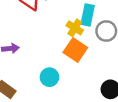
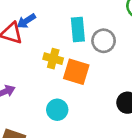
yellow cross: (75, 28) -> (53, 59), moved

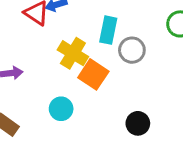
yellow cross: (53, 59) -> (73, 53), size x1.4

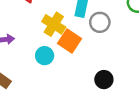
cyan circle: (61, 109) -> (45, 56), moved

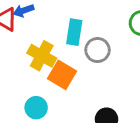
cyan circle: (45, 56) -> (36, 108), moved

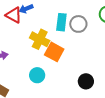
gray circle: (98, 50) -> (78, 24), moved

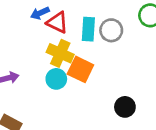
red triangle: (14, 15) -> (57, 22), moved
cyan circle: (37, 75) -> (56, 79), moved

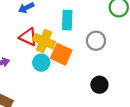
red triangle: (57, 22) -> (28, 37), moved
gray circle: (111, 30) -> (96, 41), moved

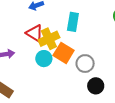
yellow cross: (44, 41) -> (49, 39), turned 36
gray circle: (96, 41) -> (85, 64), moved

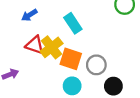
cyan rectangle: (73, 22) -> (73, 23), turned -30
cyan circle: (44, 59) -> (72, 86), moved

